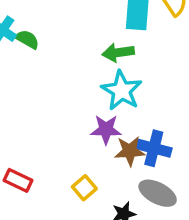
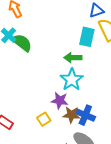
green semicircle: (27, 39) -> (22, 43), size x1.5
yellow square: (84, 188) -> (44, 119), moved

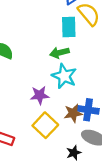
purple star: (60, 101) -> (40, 95), moved
yellow square: (44, 119) -> (45, 125), size x1.6

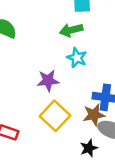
cyan star: (64, 76) -> (77, 58), size x0.7
brown star: (73, 113) -> (94, 115), moved

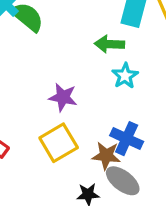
cyan star: (77, 58) -> (125, 76), moved

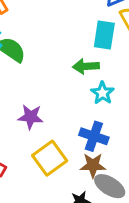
purple star: (63, 97) -> (31, 117), moved
blue cross: (127, 139) -> (94, 136), moved

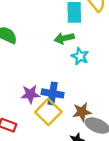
purple star: (31, 117) -> (30, 94), moved
blue cross: (94, 136) -> (53, 93), moved

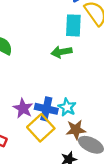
cyan star: (80, 56) -> (67, 107), moved
purple star: (30, 94) -> (23, 108), turned 30

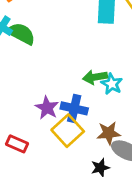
green arrow: (62, 52) -> (95, 77), moved
cyan star: (67, 107) -> (112, 84), moved

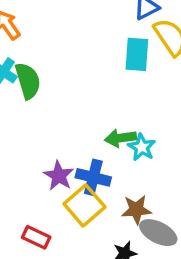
green semicircle: (21, 34) -> (28, 81), turned 44
red rectangle: (17, 144) -> (36, 237), moved

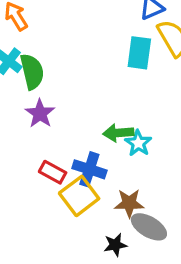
purple star: (59, 176) -> (40, 113), moved
red rectangle: (36, 237) -> (53, 172), moved

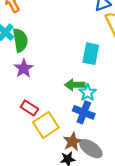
cyan rectangle: (139, 53) -> (91, 54), moved
blue cross: (89, 169) -> (84, 112), moved
brown star: (129, 203) -> (72, 142), moved, turned -30

